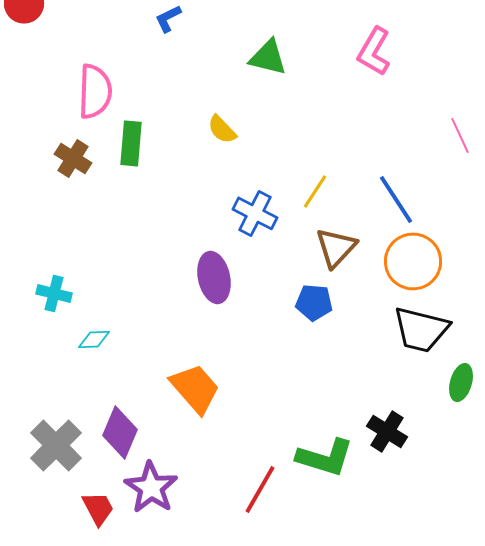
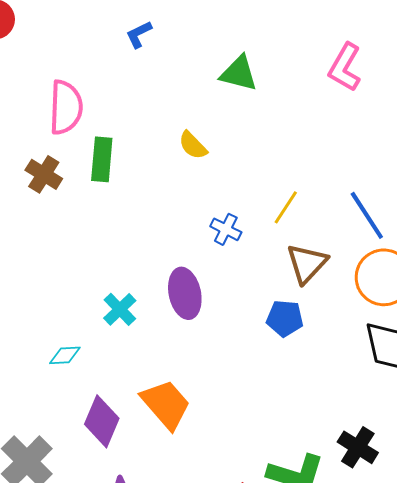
blue cross: (255, 213) -> (226, 229), size x0.7
cyan cross: (54, 293) -> (120, 309), moved, turned 32
purple diamond: (120, 432) -> (102, 421), moved

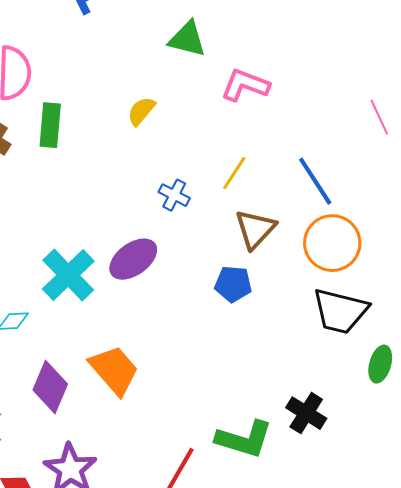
pink L-shape: (345, 67) -> (245, 85), moved, turned 81
yellow semicircle: (193, 145) -> (141, 111), turned 84
purple ellipse: (185, 293) -> (133, 259), turned 66
cyan cross: (120, 309) -> (68, 275), size x1.6

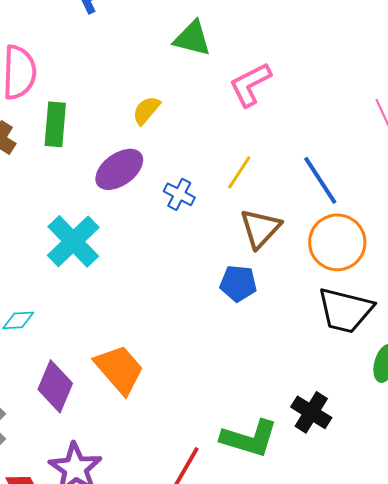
pink L-shape: (245, 85) -> (250, 84), turned -48
purple ellipse: (133, 259) -> (119, 169), moved
cyan cross: (68, 275) -> (73, 241), moved

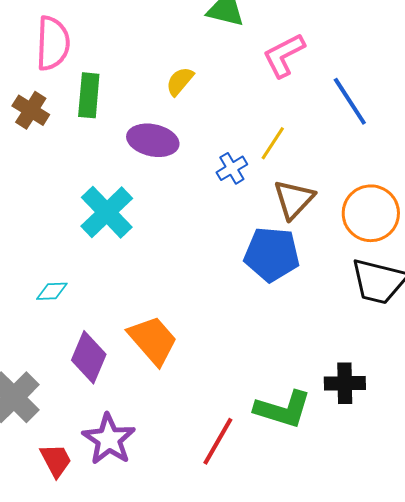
purple ellipse: (119, 169) -> (153, 140), turned 48
blue line: (320, 180) -> (350, 101), moved
blue cross: (179, 194) -> (232, 168), moved, turned 32
blue pentagon: (238, 283) -> (272, 254), size x1.5
black cross: (311, 412) -> (345, 383), turned -33

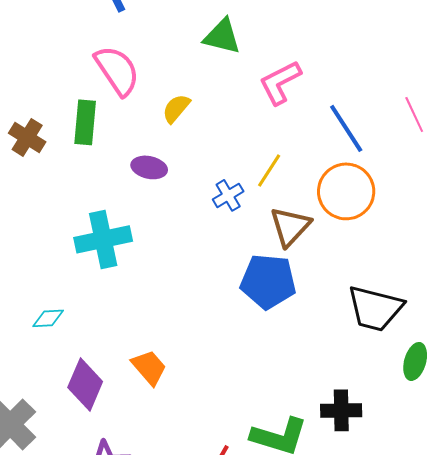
pink semicircle: (53, 43) -> (117, 70), moved, turned -36
purple ellipse: (153, 140) -> (149, 167), size x0.7
cyan cross: (107, 212) -> (103, 239), turned 32
orange circle: (371, 213) -> (346, 191), moved
orange trapezoid: (153, 340) -> (149, 367), size x0.7

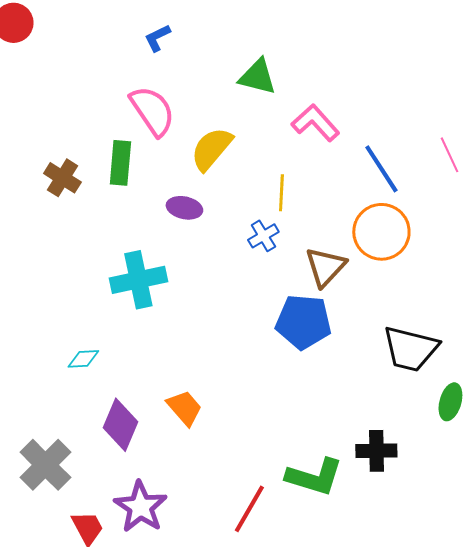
pink L-shape: (280, 82) -> (315, 123), turned 75
yellow semicircle: (176, 108) -> (211, 149), size x1.5
yellow line: (269, 170) -> (281, 193), moved, turned -30

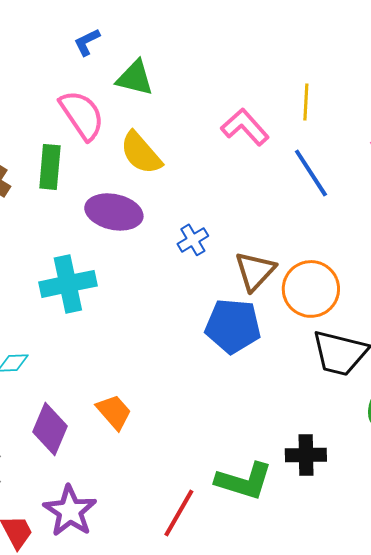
green triangle: (257, 77) -> (135, 78), moved
yellow semicircle: (211, 149) -> (141, 153), turned -81
yellow line: (281, 193) -> (306, 102), moved
purple ellipse: (184, 208) -> (114, 212), size x1.6
orange circle: (381, 232) -> (311, 289), moved

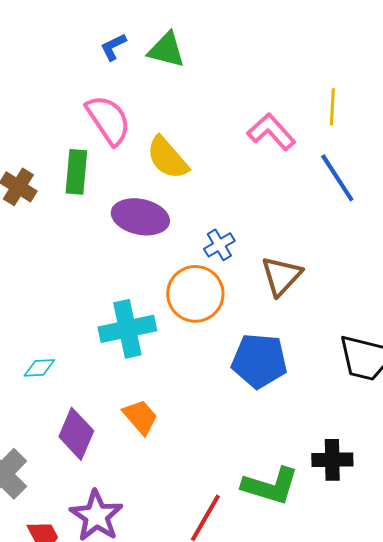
green triangle: (135, 78) -> (166, 50), moved
cyan cross: (68, 284) -> (127, 329), moved
orange circle: (311, 289) -> (195, 294), moved
blue pentagon: (233, 326) -> (259, 361), moved

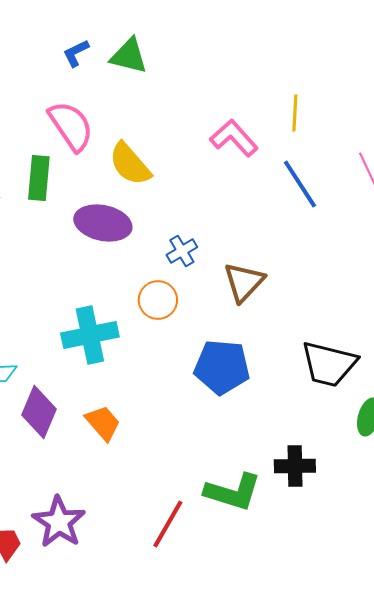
orange circle: (195, 294) -> (158, 300), size x0.7
purple diamond: (76, 434) -> (39, 412), moved

